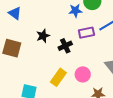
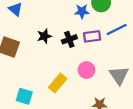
black cross: (65, 46) -> (69, 39), moved
pink circle: (83, 74) -> (86, 70), moved

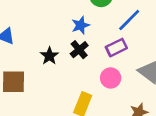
blue star: (82, 11) -> (81, 25), moved
purple rectangle: (92, 36) -> (116, 48), moved

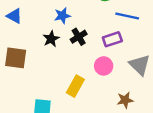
blue line: (129, 20) -> (127, 16), turned 50
blue star: (81, 25) -> (62, 16), moved

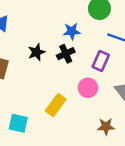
blue star: (62, 16) -> (72, 31), moved
purple rectangle: (112, 39) -> (101, 61), turned -54

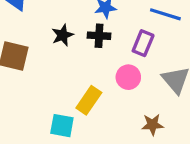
black cross: (66, 54) -> (99, 36), turned 30
cyan square: (18, 123) -> (62, 126), moved

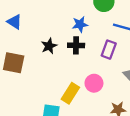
pink circle: (128, 77) -> (94, 83), moved

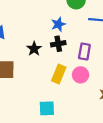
purple rectangle: (109, 50) -> (84, 51), moved
yellow rectangle: (70, 93) -> (59, 74), moved

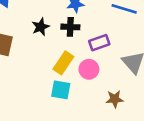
purple rectangle: (84, 51) -> (99, 43), turned 49
cyan square: (47, 108) -> (61, 90), moved

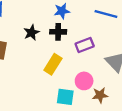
pink circle: (89, 69) -> (84, 81), moved
cyan square: (61, 90) -> (65, 97), moved

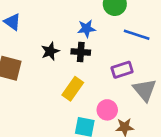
purple rectangle: (85, 45) -> (122, 70), moved

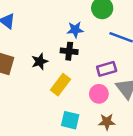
black star: (50, 51) -> (40, 61), moved
pink circle: (107, 110) -> (99, 94), moved

